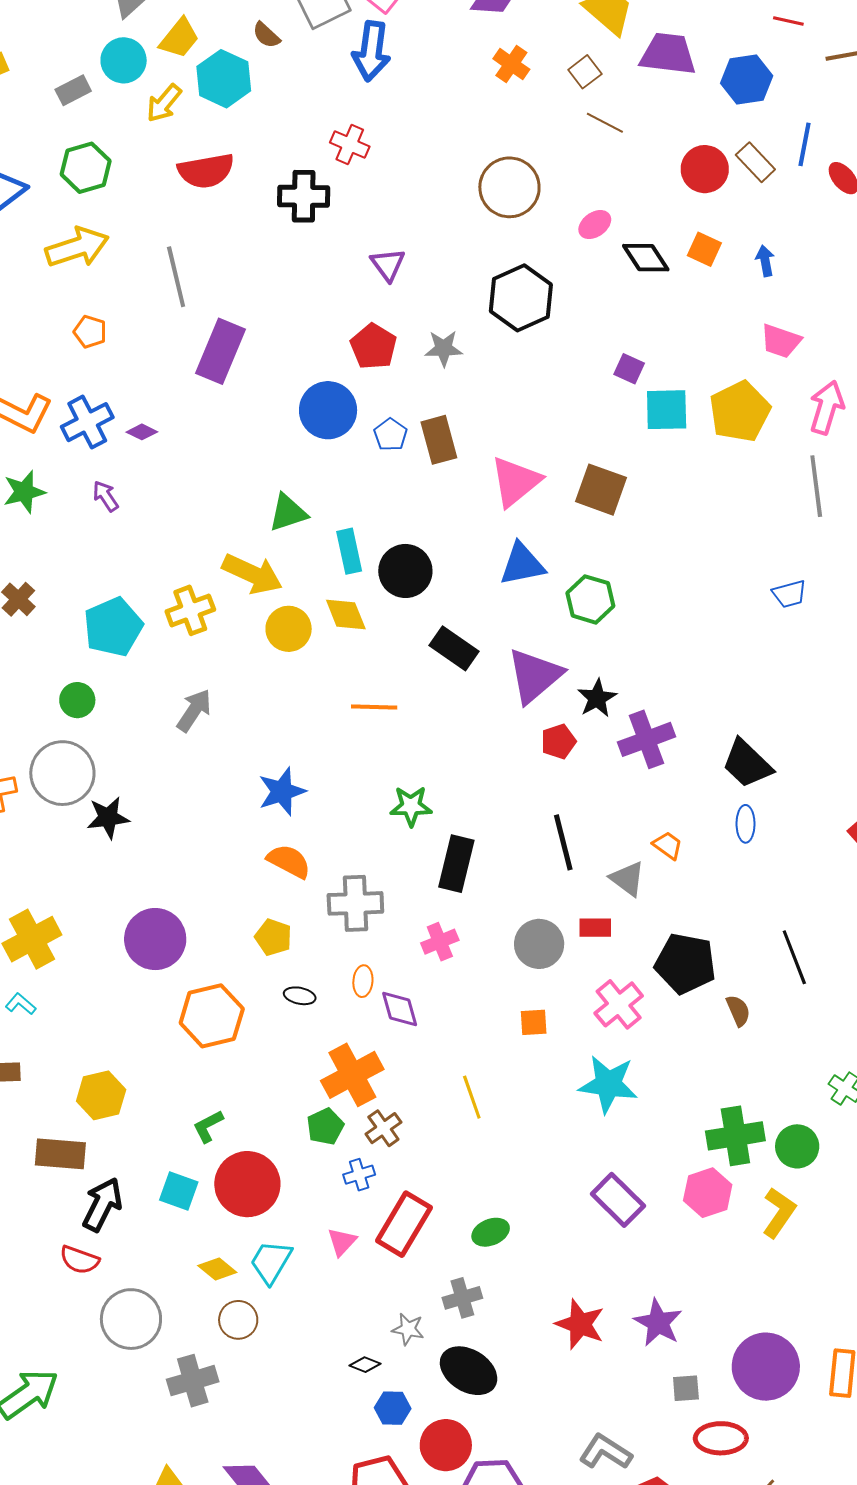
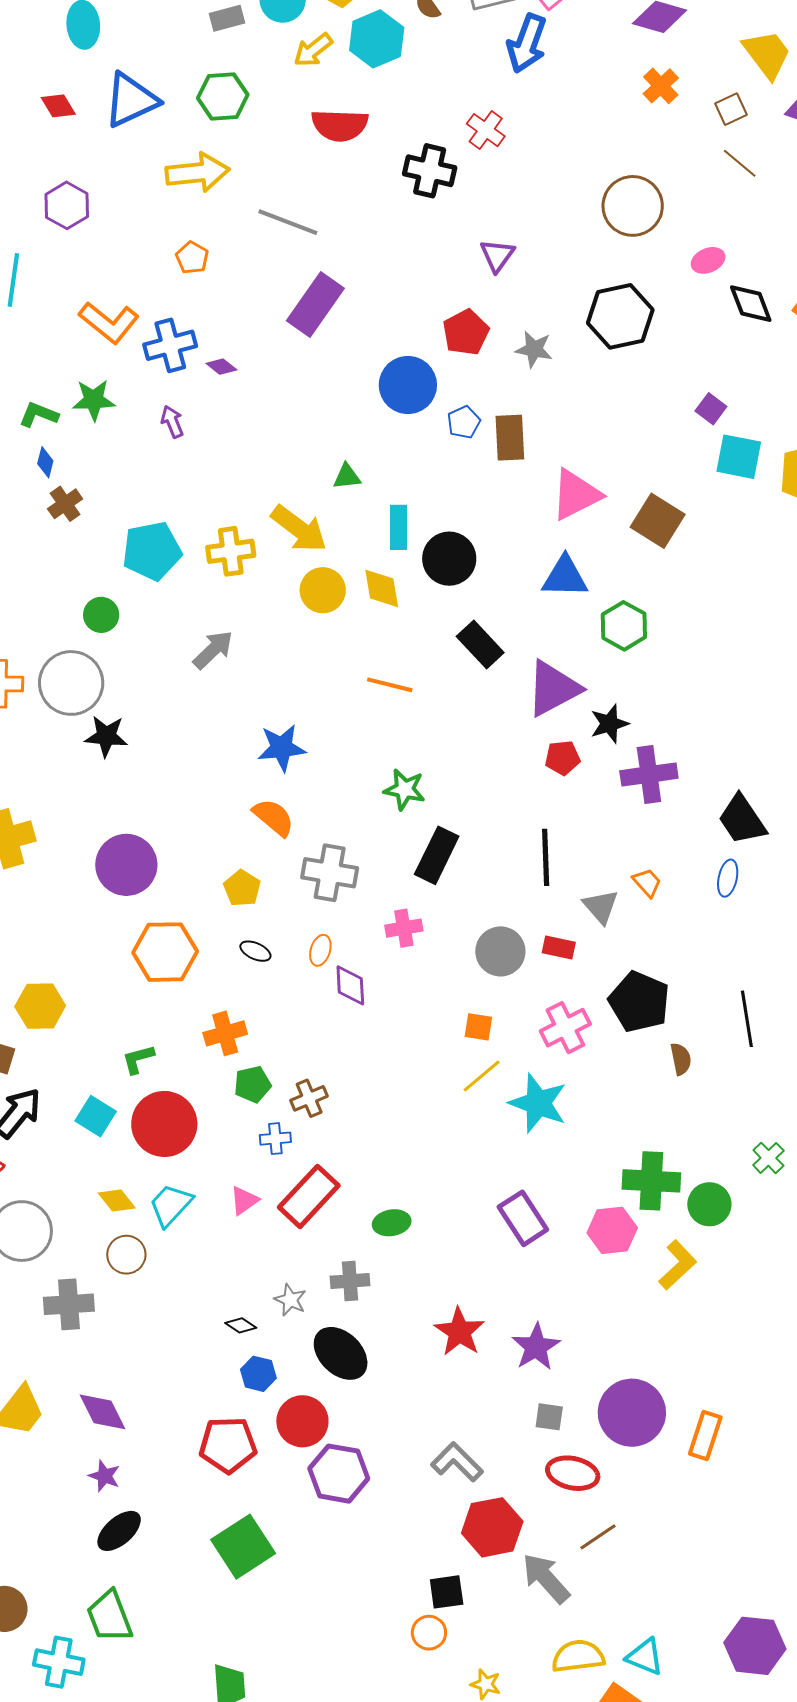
gray line: (176, 277) -> (288, 222), turned -68
green triangle: (288, 513) -> (347, 477), size x0.7
orange cross: (352, 1075) -> (225, 1033), moved, size x0.7
yellow line: (472, 1097) -> (482, 1076), moved, turned 57

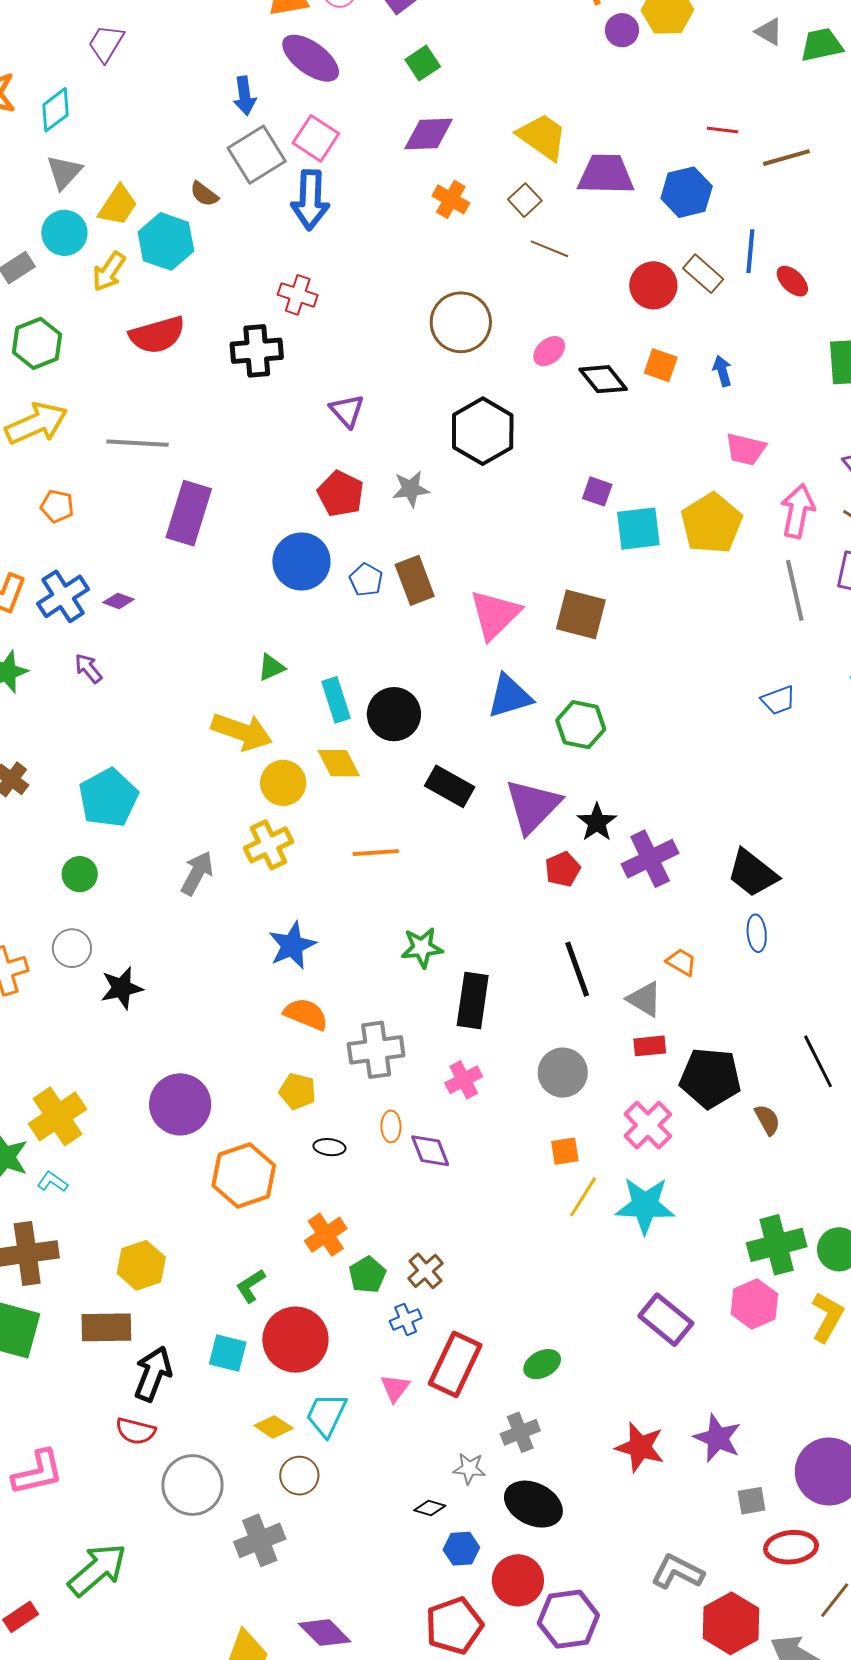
yellow cross: (231, 551) -> (268, 845), moved
gray circle: (71, 683) -> (72, 948), size x0.6
red rectangle: (559, 948) -> (650, 1046), moved

